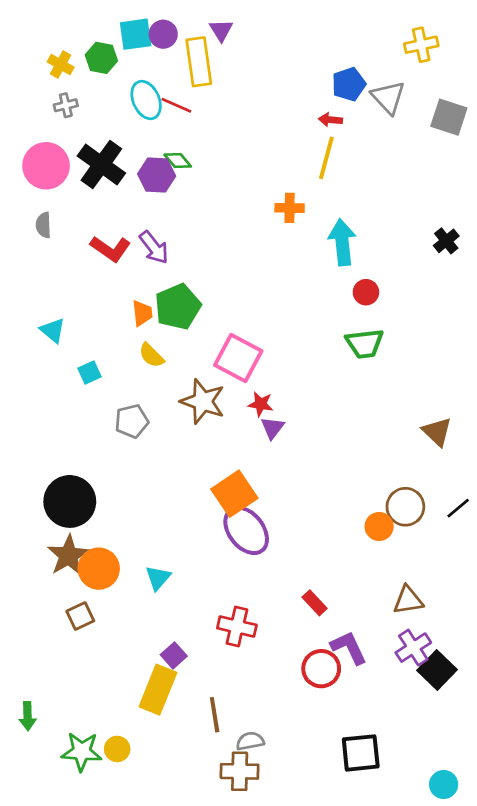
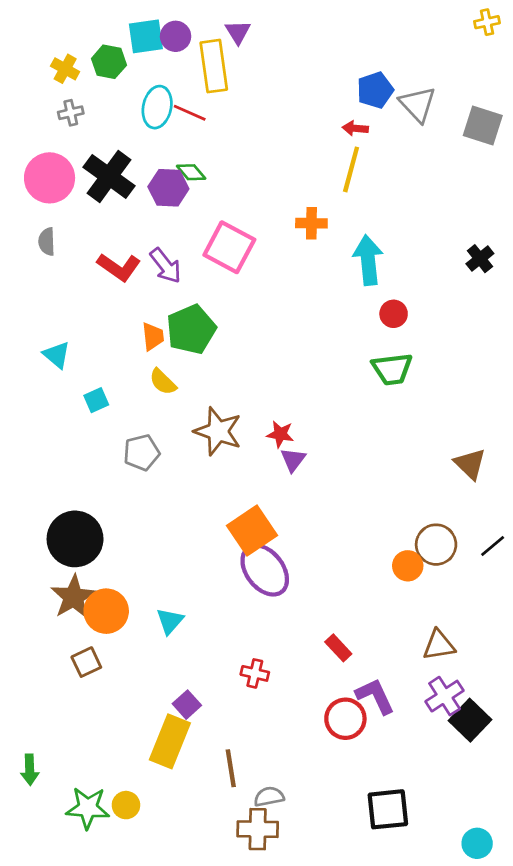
yellow cross: (421, 45) -> (487, 22), moved, size x0.7
cyan ellipse: (146, 100) -> (157, 107), turned 36
pink square: (238, 358) -> (229, 247), moved
red cross: (237, 627) -> (255, 673), size x0.7

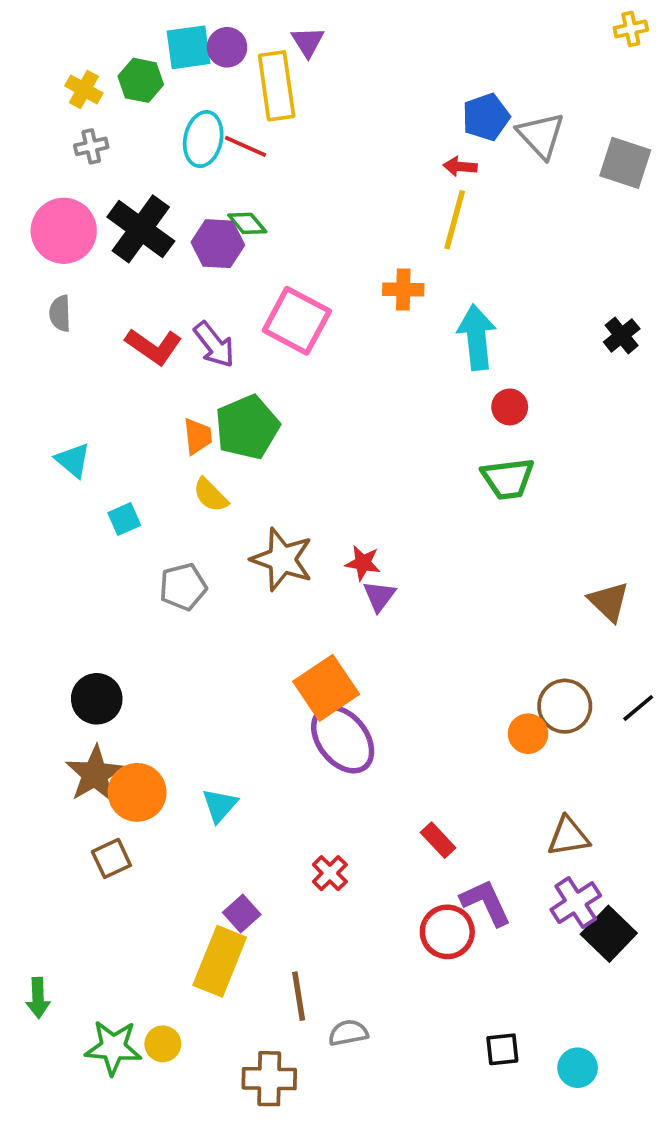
black circle: (75, 539) -> (97, 699), size x0.7
red cross: (255, 673) -> (330, 873), turned 32
black square: (388, 809) -> (502, 1049), size x0.6
brown cross: (258, 829) -> (269, 1079), moved
cyan circle: (477, 843) -> (578, 1068), moved

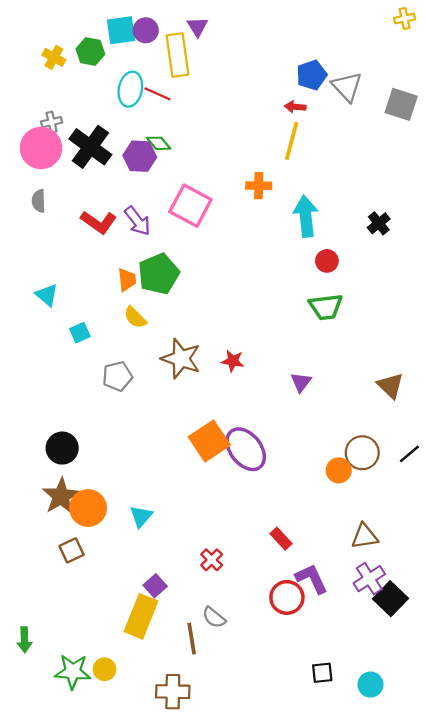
gray cross: (91, 146) -> (52, 122), moved
black cross: (622, 335) -> (379, 223), moved
purple triangle: (379, 596) -> (301, 382), moved
purple ellipse: (343, 739) -> (246, 449), moved
gray semicircle: (348, 1033) -> (214, 617), moved, turned -130

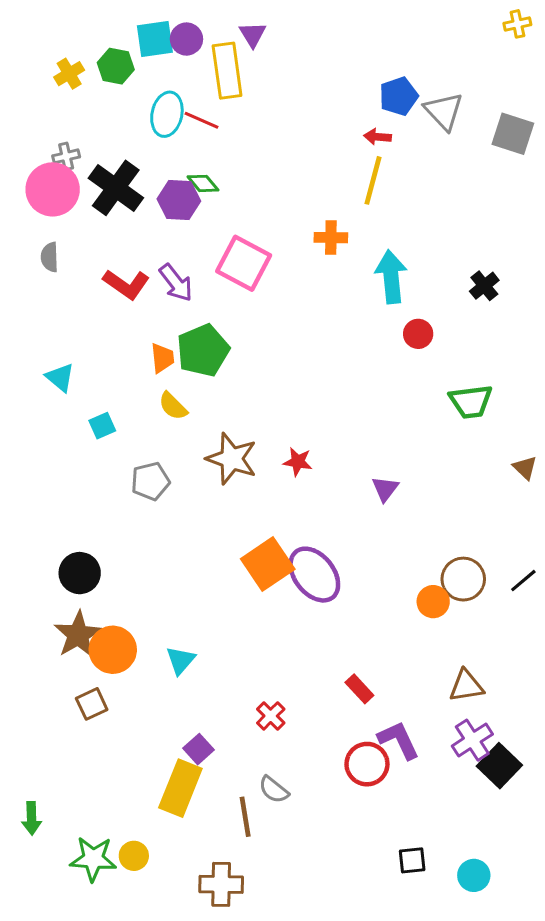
yellow cross: (54, 57) -> (69, 74), turned 30
green trapezoid: (326, 307) -> (471, 402), moved
brown triangle: (390, 386) -> (525, 468), moved, size x0.7

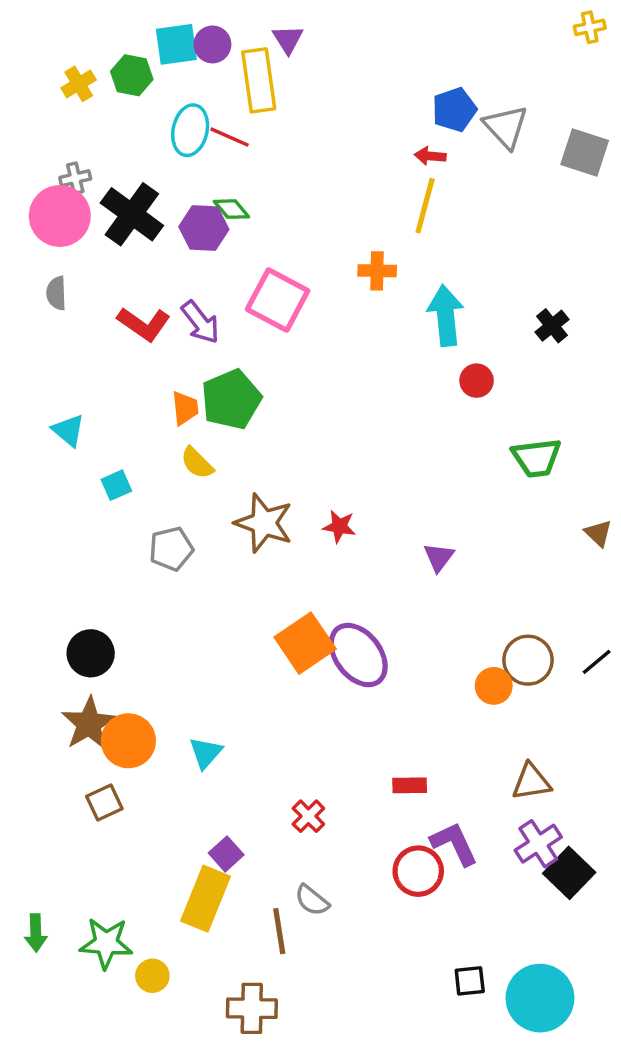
red rectangle: (359, 689) -> (410, 785), turned -48
green star: (93, 859) -> (106, 943), moved
cyan circle: (474, 875) -> (540, 998), size x1.8

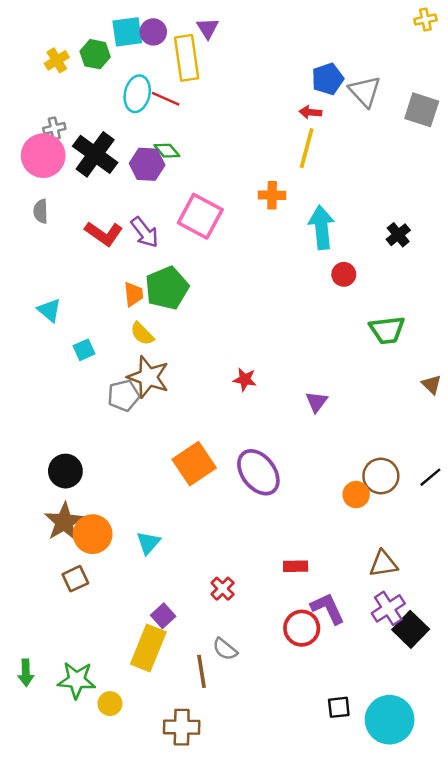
brown star: (264, 523) -> (148, 377), moved
orange square: (305, 643) -> (194, 464), moved

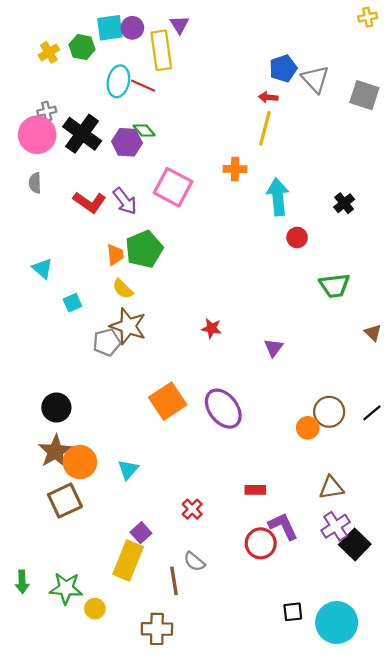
brown square: (75, 579) -> (65, 501), size x1.5

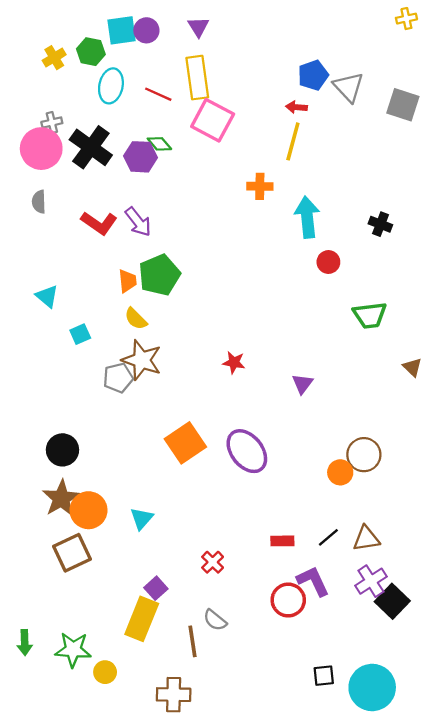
yellow rectangle: (161, 50) -> (197, 78), moved
cyan ellipse: (118, 81) -> (111, 86), moved
pink square: (173, 187) -> (213, 120), moved
black cross: (344, 203) -> (380, 224), turned -30
black line: (372, 413) -> (328, 537), moved

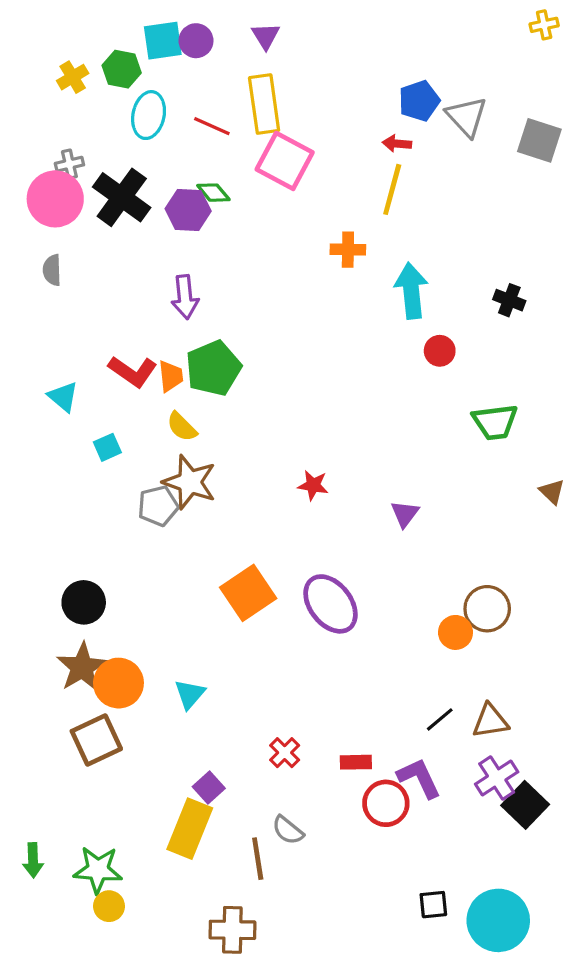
purple arrow: (138, 222) -> (185, 297), turned 32
red L-shape: (99, 223) -> (133, 371), moved
red rectangle: (282, 541) -> (356, 762), moved
yellow circle: (105, 672) -> (109, 906), moved

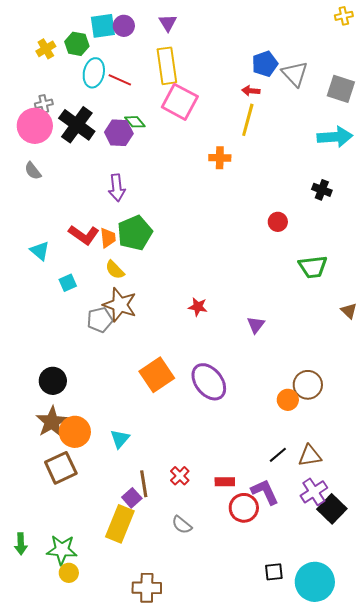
red line: (212, 126) -> (120, 80), moved
gray semicircle: (52, 270) -> (33, 171), turned -36
cyan arrow: (411, 291) -> (335, 137), moved, turned 92
brown line: (258, 859) -> (144, 484), moved

